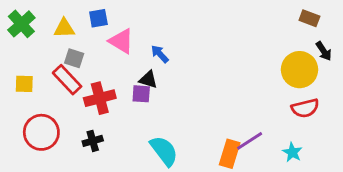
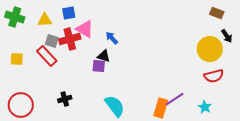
green cross: (21, 24) -> (15, 17), turned -30
red cross: (100, 98) -> (70, 39), moved
red circle: (41, 132) -> (21, 105), moved

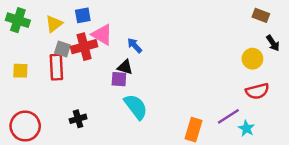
yellow triangle: (45, 20) -> (54, 24), turned -35
yellow circle: (210, 49) -> (252, 59), size x0.7
red rectangle: (47, 56) -> (56, 67), turned 40
purple line: (175, 99) -> (228, 116), moved
cyan semicircle: (115, 106) -> (136, 107), moved

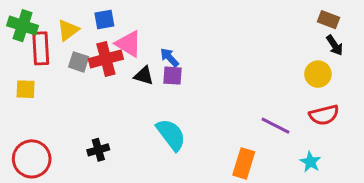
black arrow: (273, 43) -> (335, 45), moved
red rectangle: (56, 67) -> (41, 48), moved
black triangle: (125, 67) -> (144, 76), moved
purple square: (119, 79) -> (173, 76), moved
purple line: (228, 116) -> (276, 126), moved, turned 60

